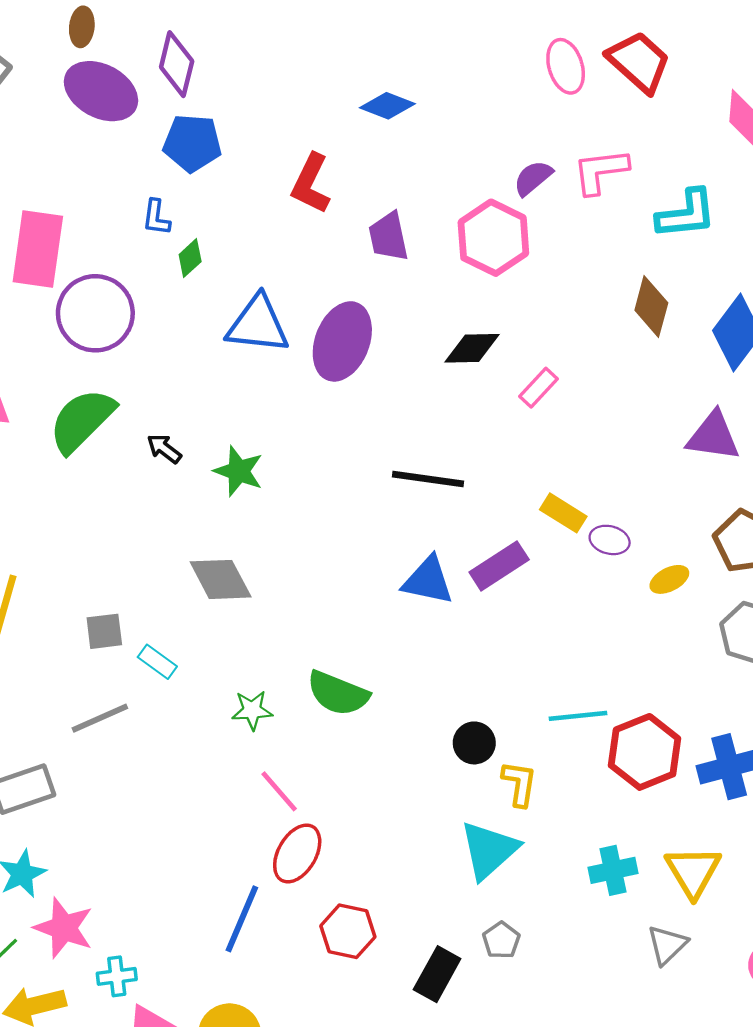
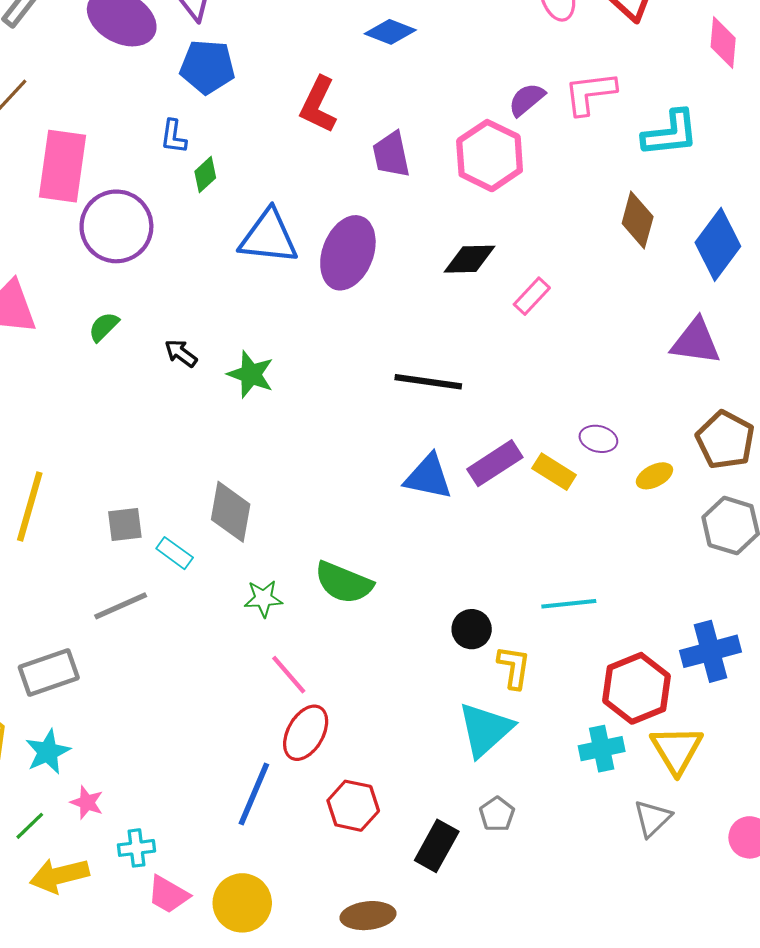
green semicircle: (82, 420) -> (104, 327), size x0.5
yellow rectangle: (563, 513) -> (554, 472), moved
gray diamond: (221, 579) -> (231, 512), moved, turned 38
red hexagon: (645, 752) -> (637, 688), moved
pink star: (64, 928) -> (87, 803), size x0.6

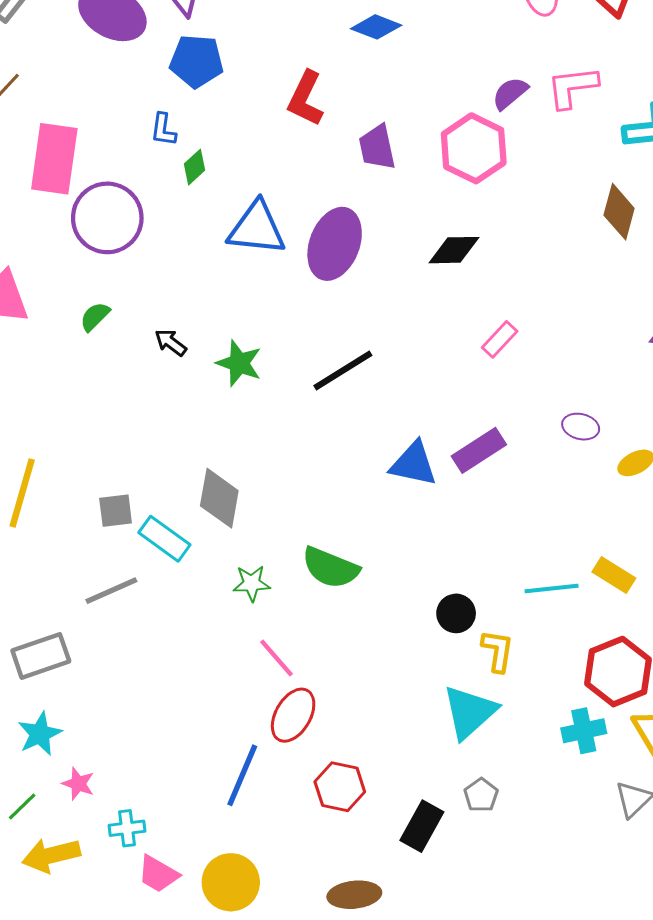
pink rectangle: (532, 296) -> (500, 339), moved
black line: (428, 382) -> (343, 370), moved, turned -40
yellow rectangle: (554, 472) -> (614, 575), moved
cyan rectangle: (175, 553) -> (164, 539), size x1.4

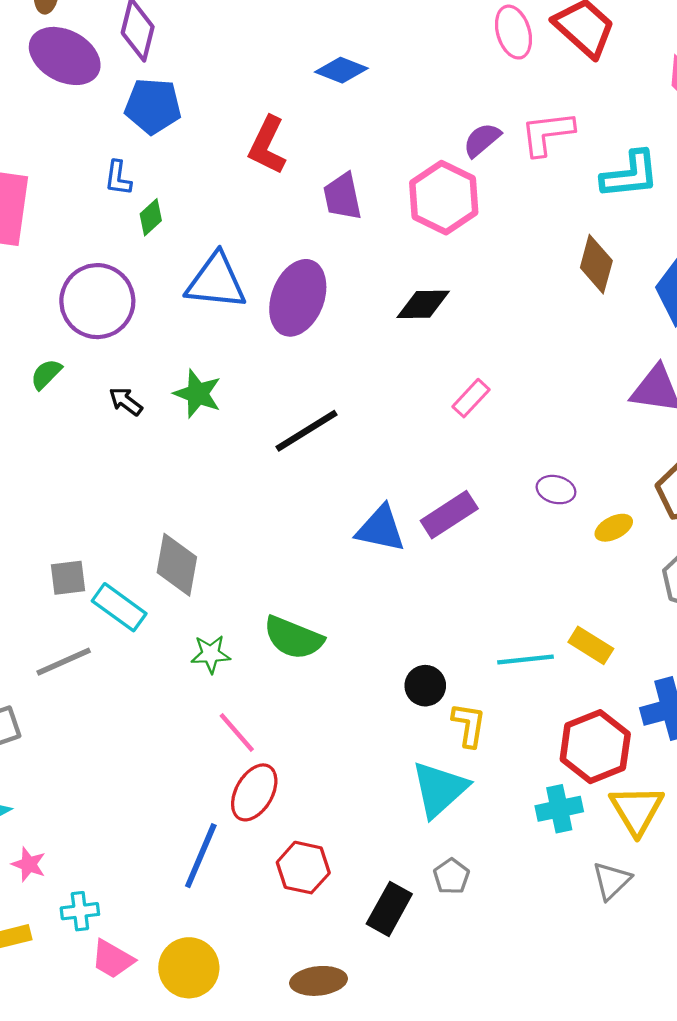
purple circle: (107, 218) -> (97, 301), moved
green star: (239, 363) -> (198, 394), moved

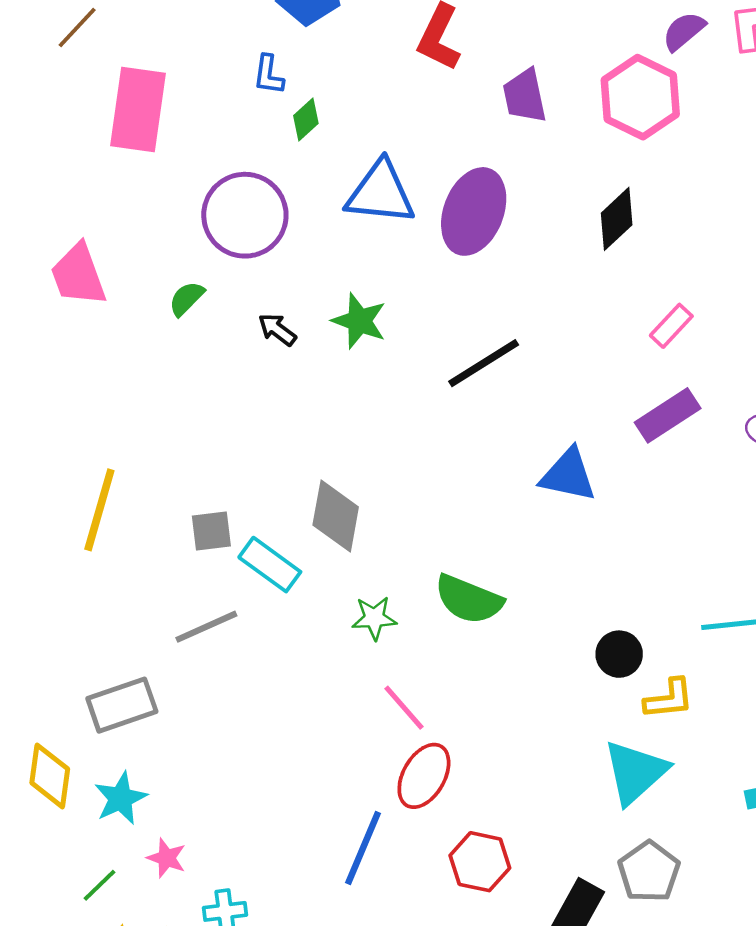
black diamond: (423, 304) -> (617, 219), turned -42
purple rectangle: (449, 515) -> (668, 415), moved
yellow L-shape: (469, 725) -> (669, 699), turned 75
gray pentagon: (451, 876) -> (649, 872), size x1.5

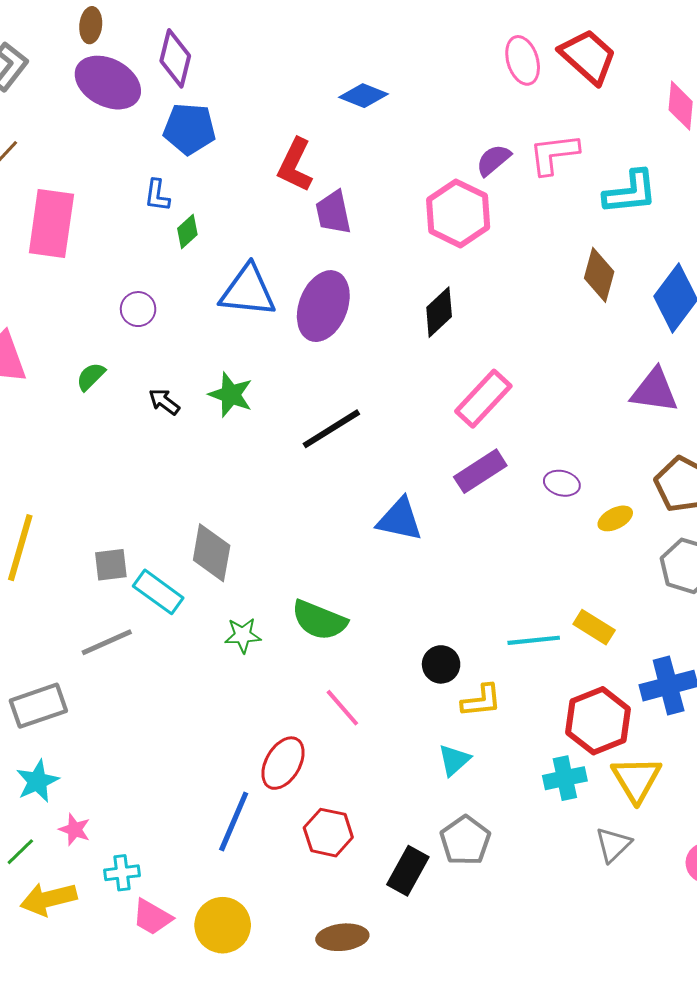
purple trapezoid: (525, 96) -> (333, 212), moved
purple circle: (245, 215) -> (138, 309), size x0.5
pink rectangle: (671, 326) -> (483, 399), size x1.6
pink line: (404, 708) -> (342, 708), moved
cyan triangle: (635, 772) -> (454, 760), size x0.6

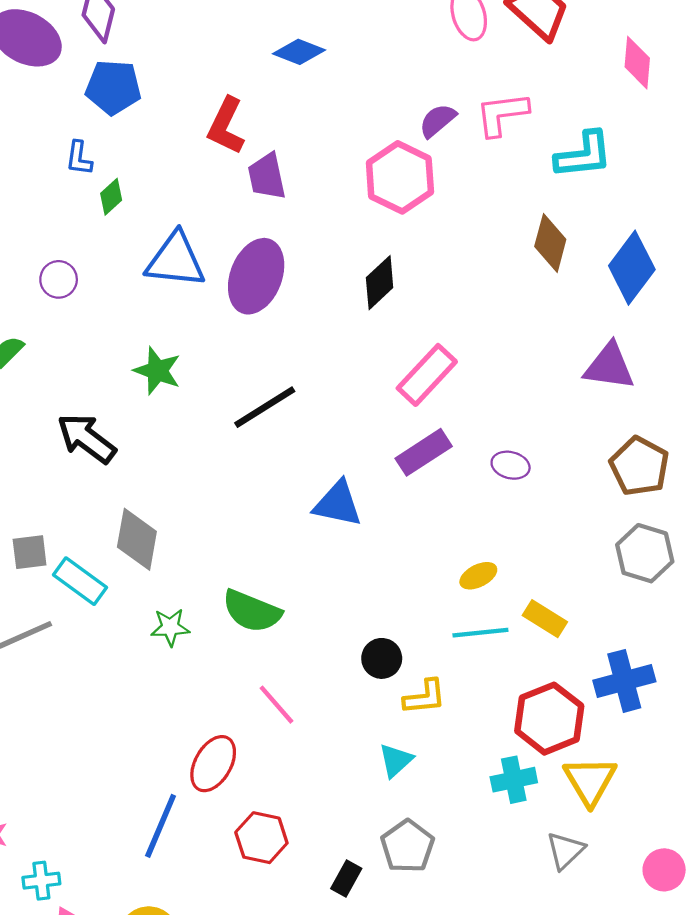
black arrow: (164, 402) -> (86, 438), moved, size x1.8
yellow ellipse: (615, 518) -> (478, 576), moved
black rectangle: (408, 871) -> (346, 878), size x0.7

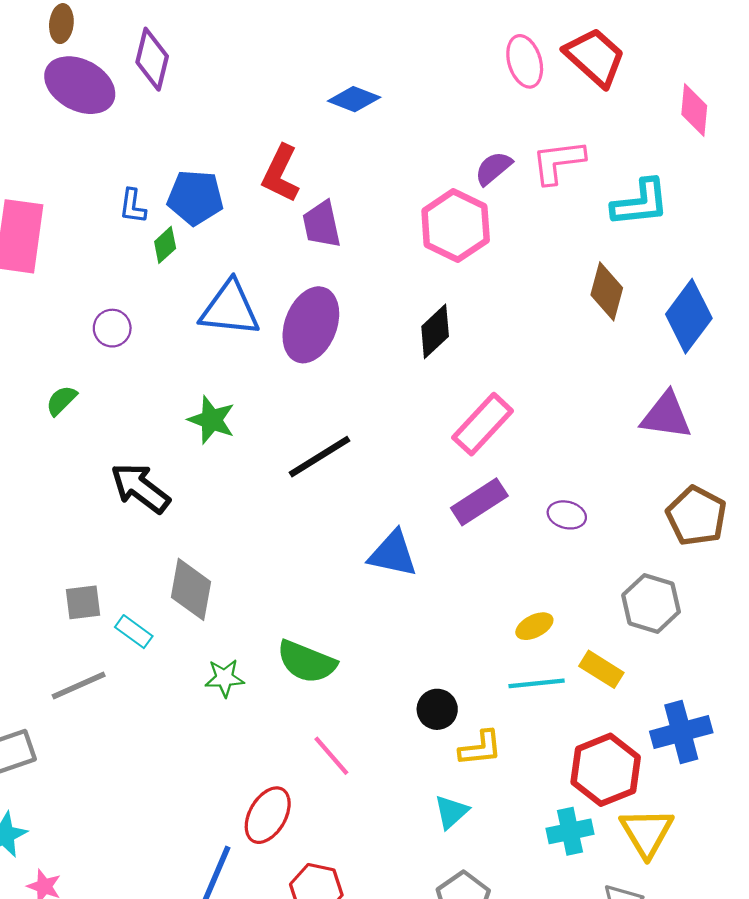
blue pentagon: (113, 87) -> (195, 197), moved
gray hexagon: (645, 553) -> (651, 603), moved
cyan rectangle: (80, 581) -> (134, 632), size x0.7

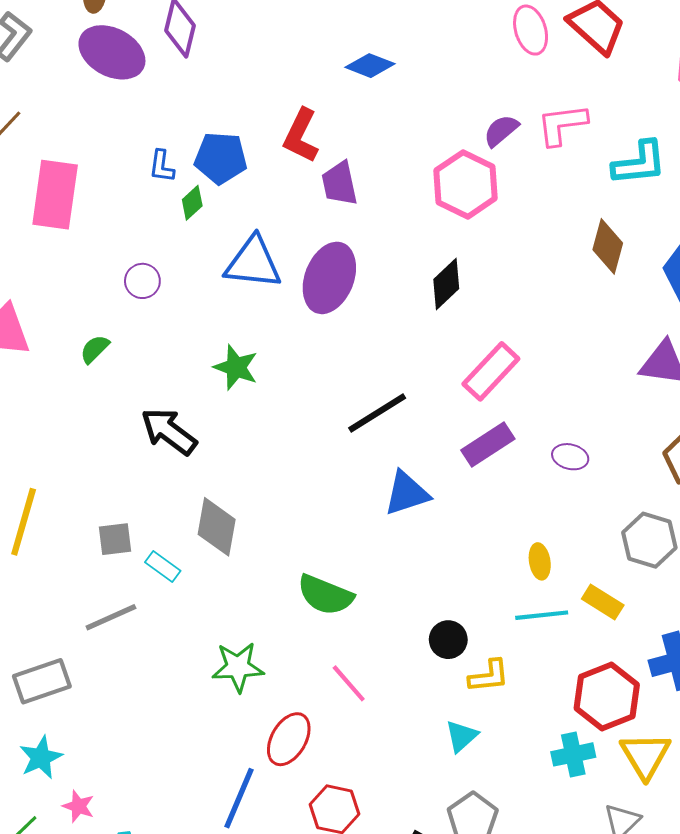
black line: (320, 457) -> (377, 413), moved
blue triangle: (393, 554) -> (407, 493), turned -30
yellow ellipse: (534, 626) -> (540, 561), turned -72
green star: (224, 678) -> (238, 667), moved, size x1.4

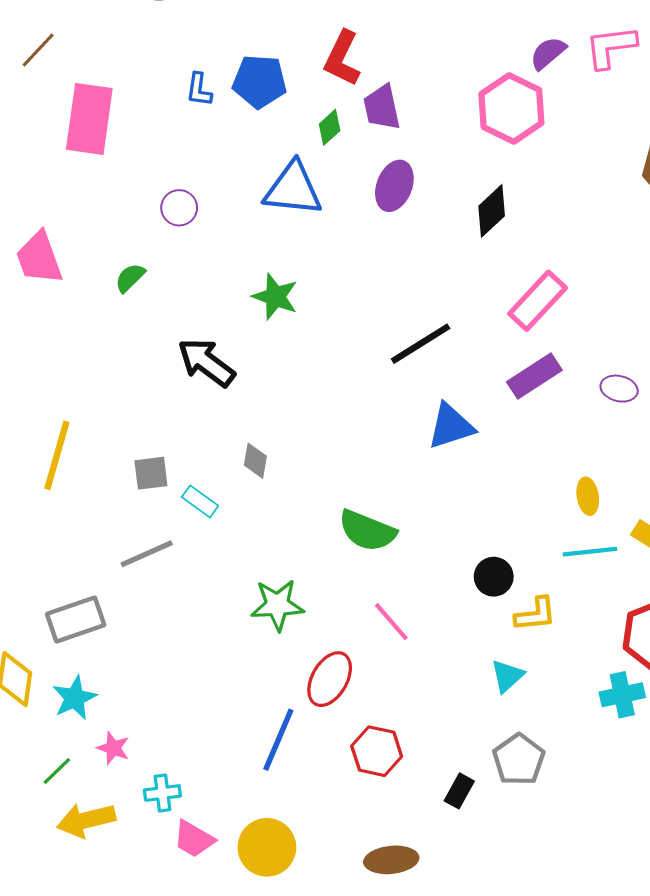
green diamond: (192, 203) -> (330, 127), moved
purple ellipse: (329, 278) -> (394, 186), moved, size x0.7
gray diamond: (217, 527) -> (255, 461), size x0.6

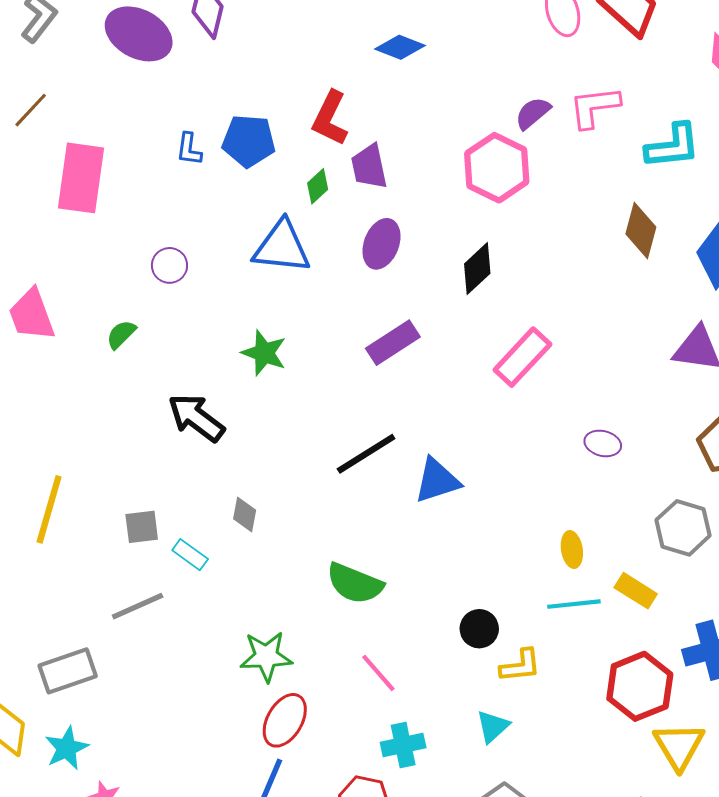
black line: (421, 344) -> (366, 454), moved
purple rectangle: (534, 376) -> (393, 343), moved
red ellipse: (330, 679) -> (285, 720), moved
cyan cross: (622, 695) -> (403, 745), moved

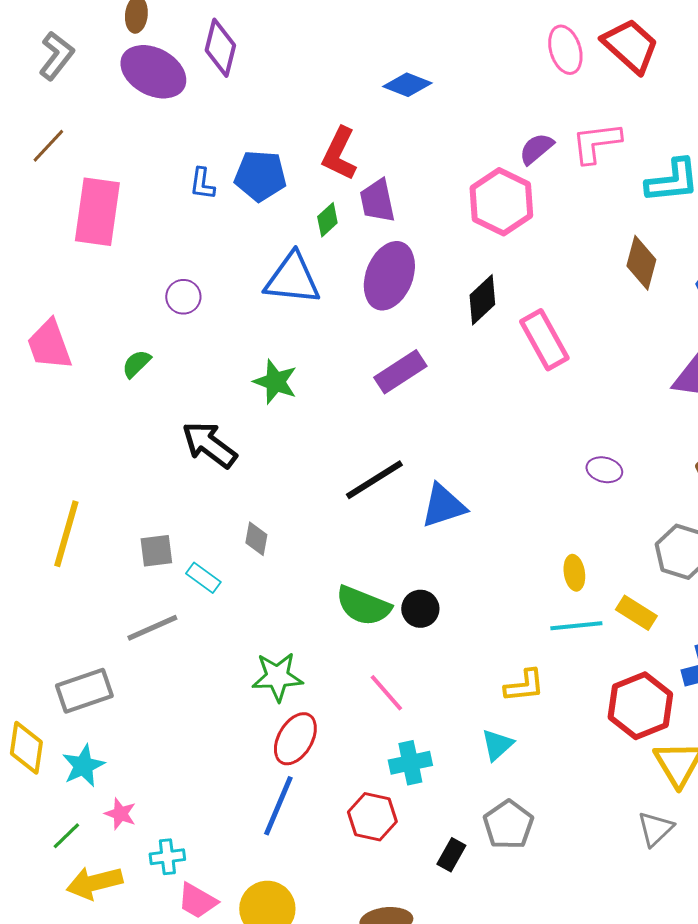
purple ellipse: (381, 244) -> (389, 276), size x1.4
pink rectangle: (522, 357) -> (544, 340), moved, turned -72
black circle: (479, 629) -> (420, 609), moved

